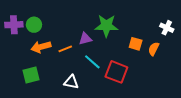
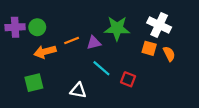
white cross: (167, 28) -> (159, 25), moved, size x1.5
orange line: (65, 49) -> (72, 41), moved
orange semicircle: (154, 49) -> (169, 54), turned 128
red square: (116, 72) -> (128, 79), size x0.6

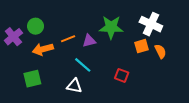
purple cross: (15, 27) -> (13, 37), moved, turned -36
orange square: (149, 48) -> (142, 46), turned -32
cyan line: (101, 68) -> (83, 65), moved

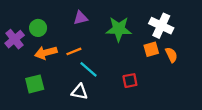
orange line: (68, 39) -> (74, 51), moved
purple triangle: (89, 41) -> (81, 18), moved
red square: (122, 75) -> (130, 81), turned -32

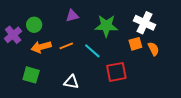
cyan line: (88, 69) -> (92, 51), moved
red square: (130, 81) -> (116, 72), size x1.5
green square: (35, 84) -> (31, 75), turned 30

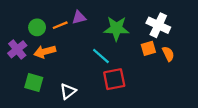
purple cross: (13, 35) -> (17, 49), moved
orange line: (66, 46) -> (60, 25), moved
red square: (116, 72) -> (114, 79), moved
white triangle: (71, 82) -> (68, 91), moved, turned -49

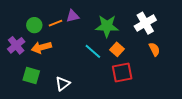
white cross: (158, 25) -> (145, 23), turned 35
orange square: (148, 48) -> (117, 49), moved, turned -32
red square: (114, 79) -> (122, 73), moved

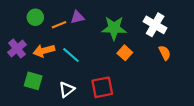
white cross: (145, 23) -> (155, 25), turned -30
green circle: (34, 25) -> (35, 17), moved
cyan line: (93, 51) -> (71, 55), moved
red square: (122, 73) -> (102, 87), moved

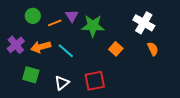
purple triangle: (77, 17) -> (72, 16), turned -48
green star: (114, 28) -> (93, 26), moved

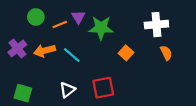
white cross: (144, 23) -> (156, 25), turned -35
green square: (31, 75) -> (23, 93), moved

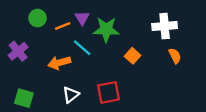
orange arrow: (45, 51) -> (59, 63), moved
cyan line: (72, 55) -> (82, 48), moved

